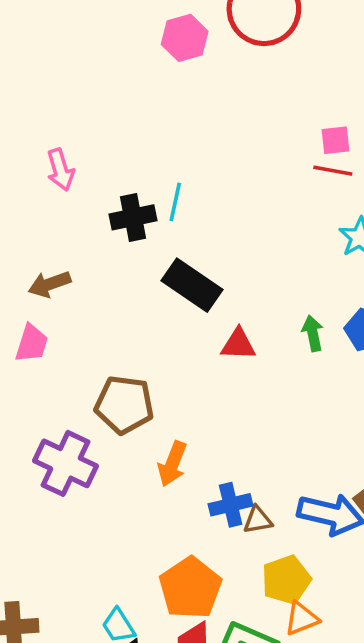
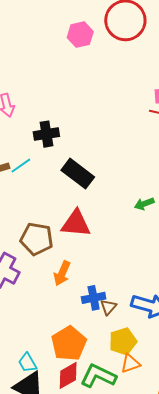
cyan line: (175, 202) -> (21, 166), moved, turned 40
green arrow: (313, 333) -> (144, 204), turned -102
red triangle: (238, 344) -> (76, 224), moved, size x1.5
brown triangle: (258, 520) -> (108, 307), turned -42

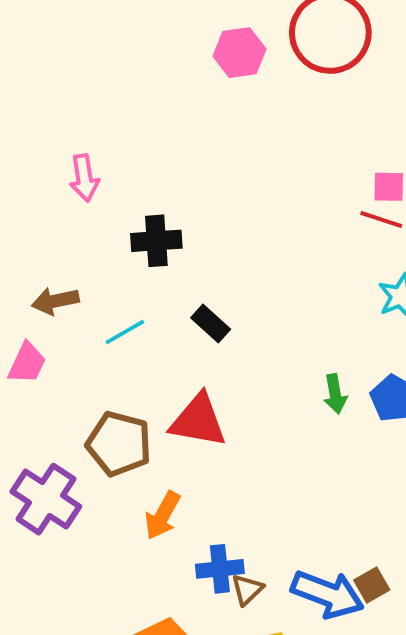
cyan line: (21, 166) -> (125, 332), moved
black rectangle: (78, 174) -> (211, 323), size x0.6
green arrow: (144, 204) -> (335, 394), turned -84

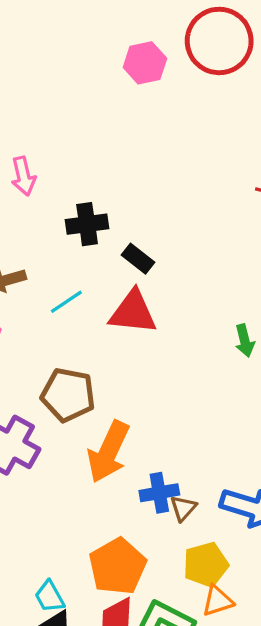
black rectangle: (211, 323) -> (138, 259), moved
red triangle: (198, 421) -> (133, 312), moved
orange arrow: (162, 515) -> (108, 452), size x1.5

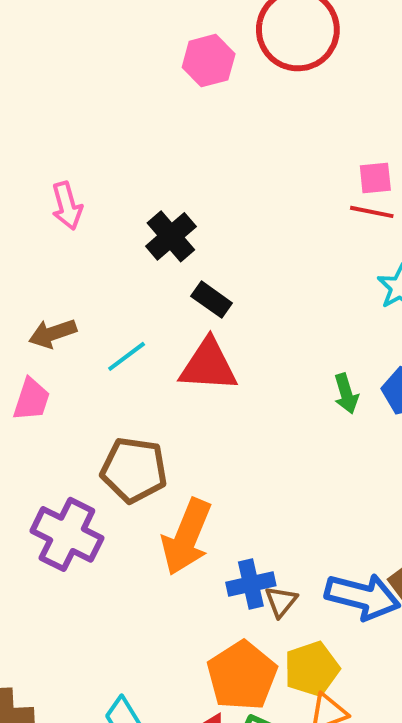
black cross: (87, 224) -> (171, 236), moved, turned -30
orange pentagon: (118, 566) -> (242, 676), moved

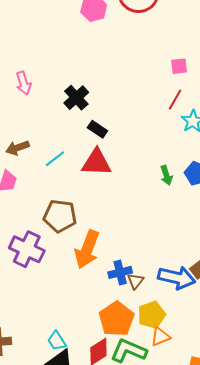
red line: (372, 212) -> (175, 100), moved, turned -70

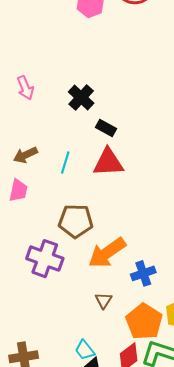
cyan line: (55, 159) -> (65, 163), turned -30
orange arrow: (87, 249) -> (107, 253), turned 39
brown triangle: (135, 281) -> (104, 300), moved

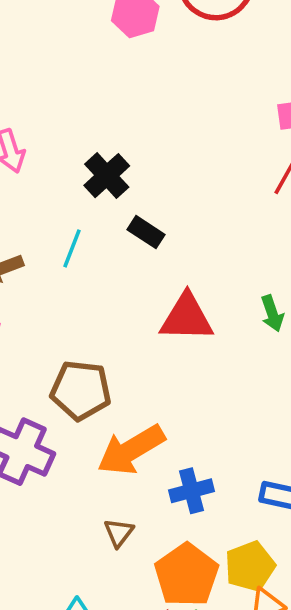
red triangle: (108, 162) -> (187, 318), moved
cyan line: (65, 163) -> (72, 248), moved

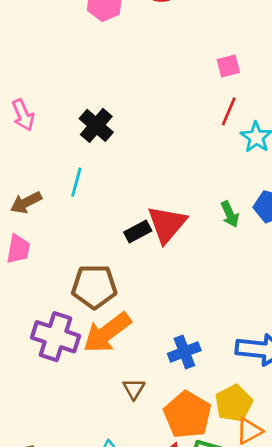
black rectangle: (146, 232) -> (138, 232), moved, turned -55
red triangle: (187, 318) -> (167, 224), turned -45
orange arrow: (131, 450) -> (107, 333), moved

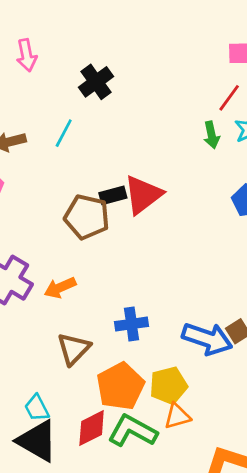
green arrow: (230, 214) -> (212, 135), moved
brown pentagon: (94, 287) -> (87, 217), moved
orange arrow: (107, 333) -> (60, 288), size x0.6
brown triangle: (134, 389) -> (74, 349), size x1.5

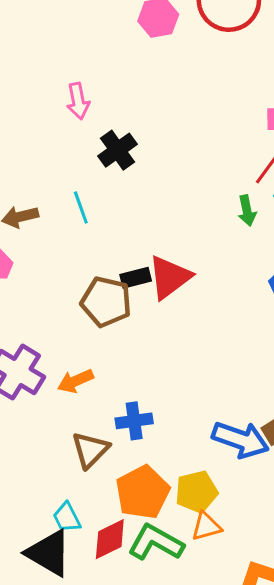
pink arrow: (27, 55) -> (78, 101), moved
cyan line: (64, 133) -> (81, 207), turned -48
blue cross: (132, 324) -> (134, 421), moved
cyan trapezoid: (37, 408) -> (67, 517), moved

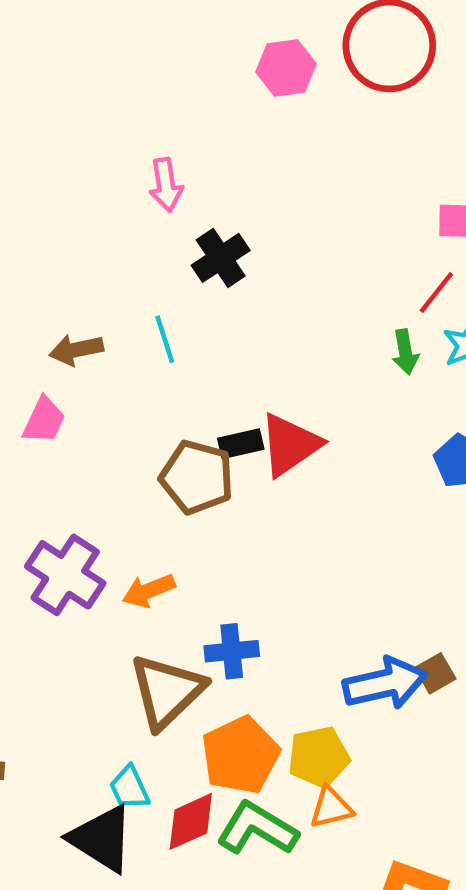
blue arrow: (240, 440) -> (385, 683), turned -34
brown triangle: (90, 450) -> (167, 691), size x1.4

